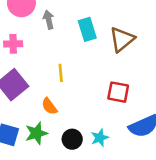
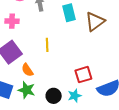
red square: (118, 92) -> (83, 75), moved, turned -30
orange semicircle: (49, 106) -> (27, 70), moved
green star: (36, 133) -> (27, 90), turned 30

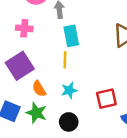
cyan rectangle: (69, 13) -> (71, 36), moved
cyan star: (75, 96) -> (69, 90), moved

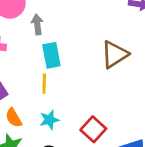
red square: (106, 99) -> (93, 129), turned -35

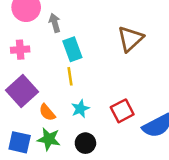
red square: (93, 129) -> (122, 111), turned 30

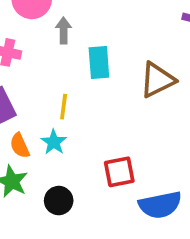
cyan rectangle: (72, 49) -> (99, 62), moved
cyan star: (80, 109) -> (54, 142), moved, turned -30

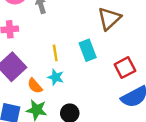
cyan rectangle: (99, 62) -> (88, 50), moved
red square: (119, 172) -> (125, 68), moved

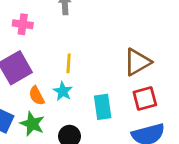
brown triangle: (109, 18) -> (137, 62), moved
cyan rectangle: (88, 50) -> (103, 107), moved

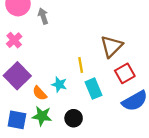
pink cross: (23, 24) -> (14, 40), turned -35
yellow line: (69, 63) -> (81, 65), moved

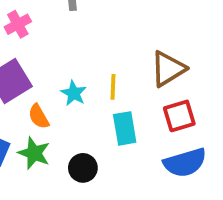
cyan star: (59, 84) -> (74, 93), moved

